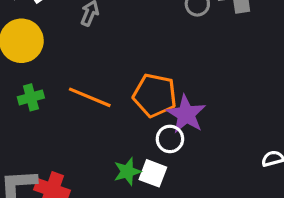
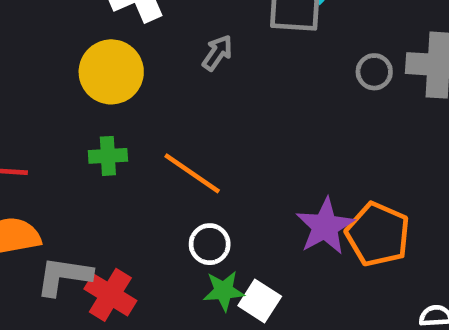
orange pentagon: (155, 95) -> (378, 234), moved
white circle: (170, 139) -> (210, 244), moved

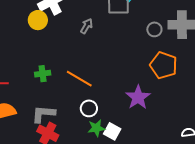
yellow circle: (111, 72) -> (38, 20), moved, size x0.7
orange pentagon: (378, 234) -> (164, 65), moved
gray L-shape: (64, 276) -> (43, 114), moved

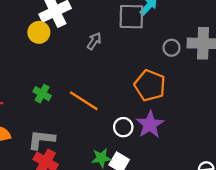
orange pentagon: (164, 65) -> (150, 85), moved
green cross: (43, 74) -> (42, 94), turned 35
white circle: (89, 108) -> (123, 127), moved

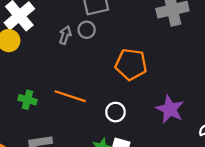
gray circle: (171, 48) -> (87, 30), moved
purple star: (150, 124) -> (170, 109), moved

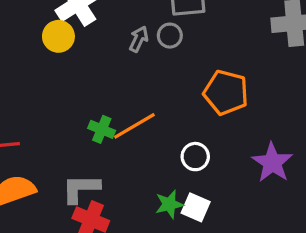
orange line: (70, 96) -> (134, 126), turned -56
green cross: (27, 100) -> (102, 129), moved

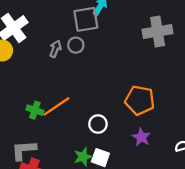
orange pentagon: (226, 92) -> (140, 100), moved
purple star: (272, 163) -> (141, 137), moved, size x0.7

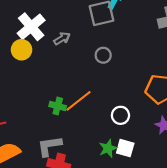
gray circle: (76, 45) -> (103, 55), moved
gray arrow: (55, 49) -> (62, 39), moved, turned 42

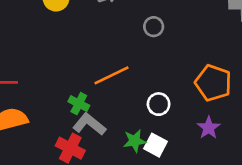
green cross: (58, 106) -> (79, 104), moved
gray L-shape: (49, 146) -> (89, 124), moved, turned 35

